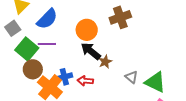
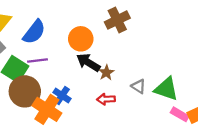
brown circle: (33, 69) -> (25, 91), size x1.4
blue cross: (64, 77) -> (62, 96), turned -35
red arrow: (85, 81) -> (106, 99), moved

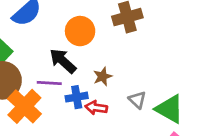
purple line: (37, 61) -> (49, 83), moved
black arrow: (88, 62) -> (63, 61), moved
blue cross: (62, 96) -> (77, 97), moved, turned 36

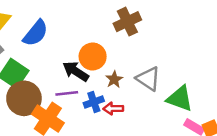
orange circle: (80, 31) -> (93, 56), moved
gray triangle: (137, 100) -> (148, 79), moved, size x1.5

